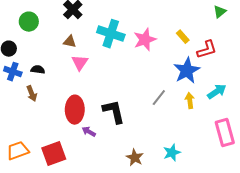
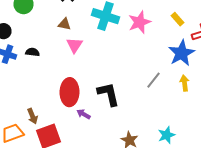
brown arrow: (32, 94) -> (32, 116), moved

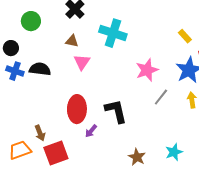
pink star: (140, 22) -> (147, 70), moved
black semicircle: (32, 52) -> (40, 69), size x1.5
purple arrow: (84, 114) -> (91, 131), turned -80

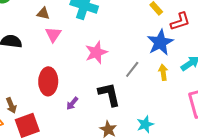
pink star: (147, 70) -> (96, 52), moved
black L-shape: (116, 111) -> (109, 94), moved
purple arrow: (91, 131) -> (72, 103), moved

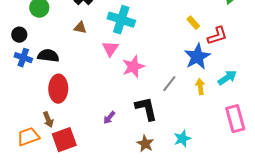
pink triangle: (53, 34) -> (110, 49), moved
red ellipse: (48, 81) -> (58, 89), moved

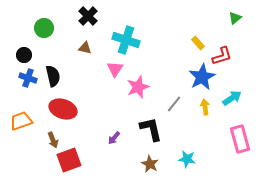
black semicircle: (48, 56) -> (53, 76), turned 70
red ellipse: (58, 89) -> (63, 109), turned -72
orange trapezoid: (28, 137) -> (21, 121), moved
cyan star: (182, 139) -> (187, 159), turned 30

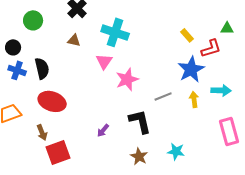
green triangle: (235, 18) -> (227, 28), moved, turned 40
cyan arrow: (232, 98) -> (221, 90), turned 36
gray line: (174, 104) -> (163, 96), turned 30

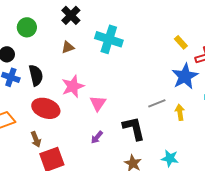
brown triangle: (74, 40) -> (68, 47), turned -32
pink triangle: (104, 61) -> (98, 103), moved
pink star: (127, 79) -> (73, 86), moved
yellow arrow: (194, 99) -> (180, 112), moved

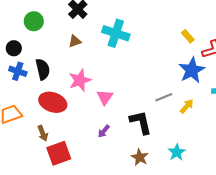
yellow arrow: (180, 112) -> (187, 106), turned 49
cyan star: (170, 158) -> (177, 152), turned 30

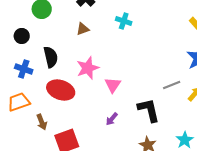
cyan cross: (116, 33) -> (124, 21), size x0.6
blue cross: (18, 71) -> (24, 69), moved
brown arrow: (43, 133) -> (42, 122), moved

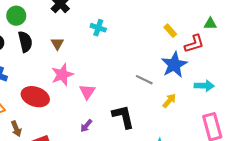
brown triangle: (83, 29) -> (57, 44), moved, turned -40
black semicircle: (51, 57) -> (25, 42), moved
gray line: (172, 85) -> (144, 80), moved, turned 48

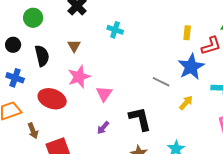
yellow rectangle: (170, 31) -> (187, 33), turned 48
black semicircle: (25, 42) -> (42, 56), moved

